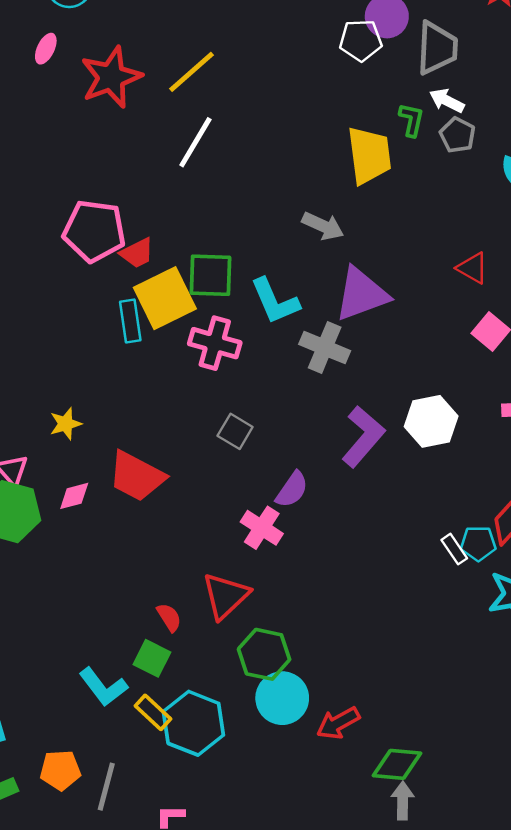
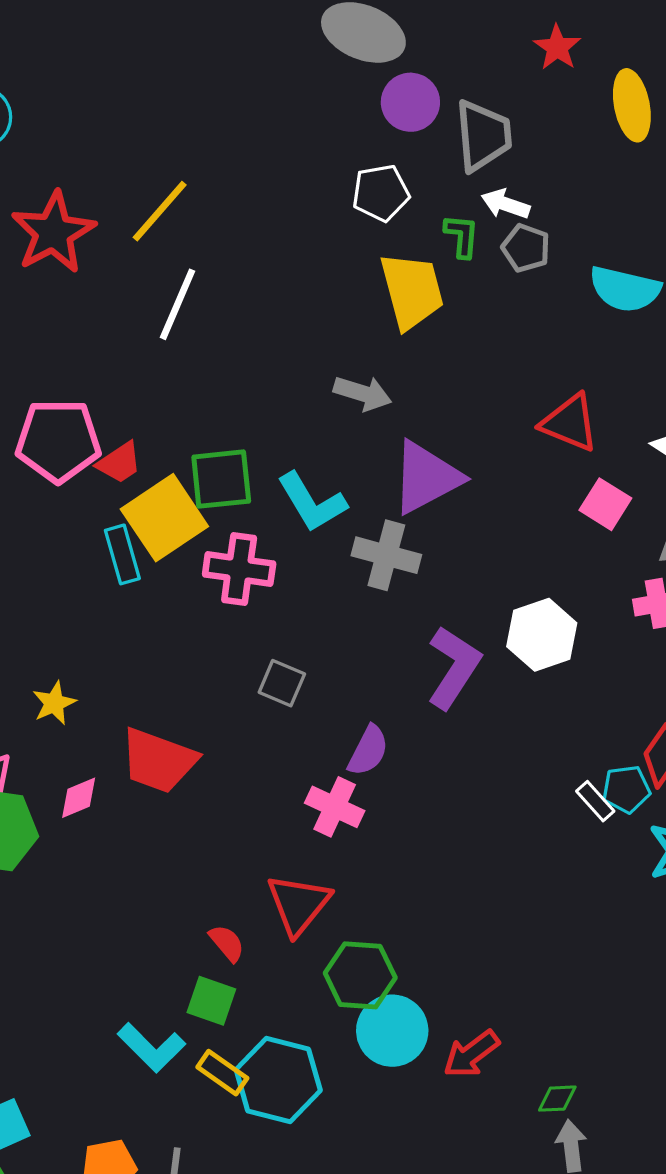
white pentagon: (361, 40) -> (381, 193), moved
red triangle: (473, 268) -> (570, 423), size x1.4
green diamond: (397, 764) -> (557, 1099), size x0.6

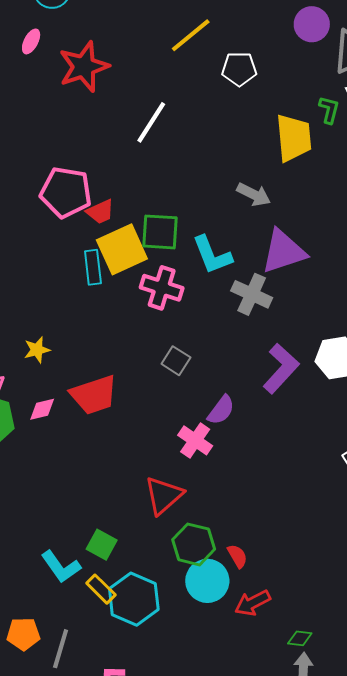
white pentagon: (381, 193) -> (239, 69), moved
yellow line: (160, 211) -> (191, 35), moved
red trapezoid: (158, 760) -> (94, 395), turned -48
red semicircle: (227, 943) -> (237, 556), moved

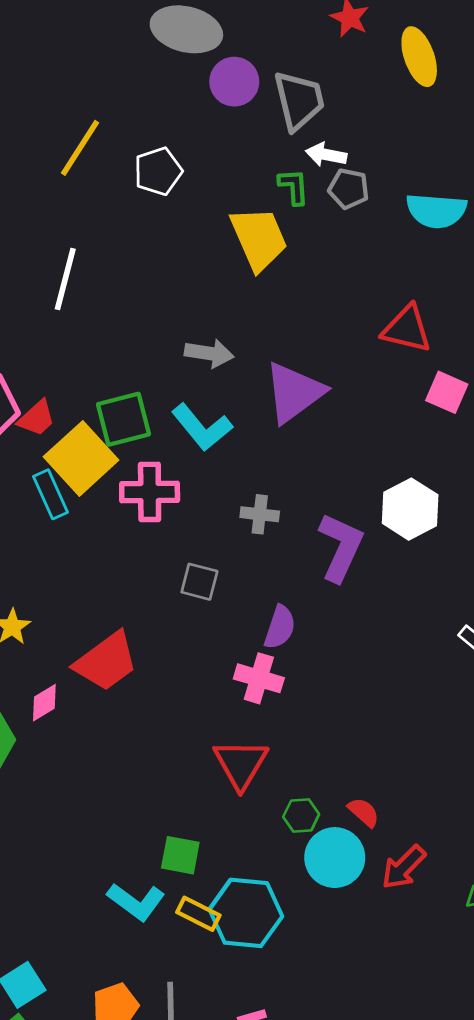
gray arrow: (254, 194) -> (209, 353), moved
gray cross: (252, 294) -> (260, 514), moved, size x0.7
green hexagon: (194, 544) -> (301, 816), size x0.6

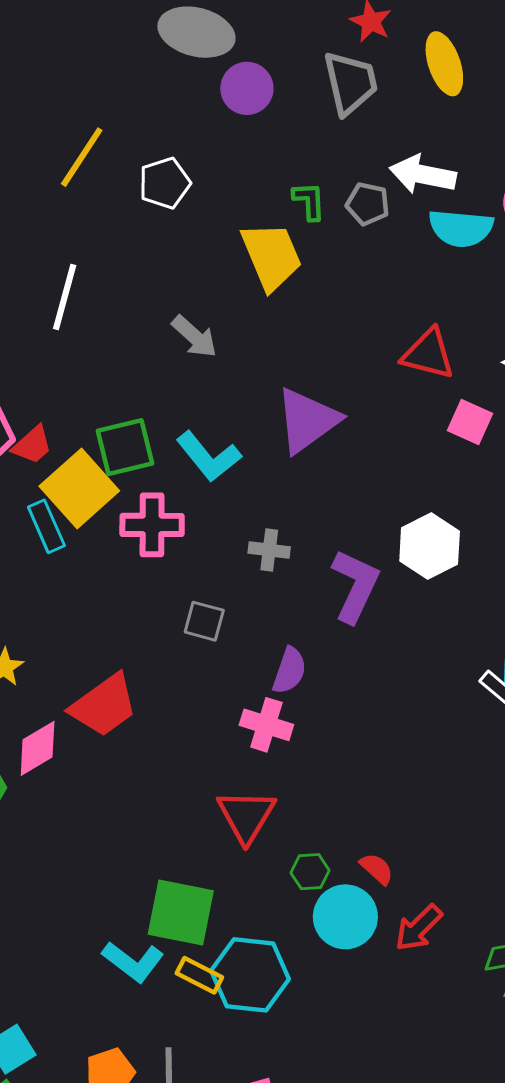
gray trapezoid: (299, 100) -> (350, 83), moved
white arrow: (326, 155) -> (423, 174), moved, size x1.5
gray arrow: (209, 353) -> (194, 336), moved, turned 33
pink diamond: (44, 703) -> (38, 748), size x1.4
green square: (180, 855) -> (181, 913), size x1.6

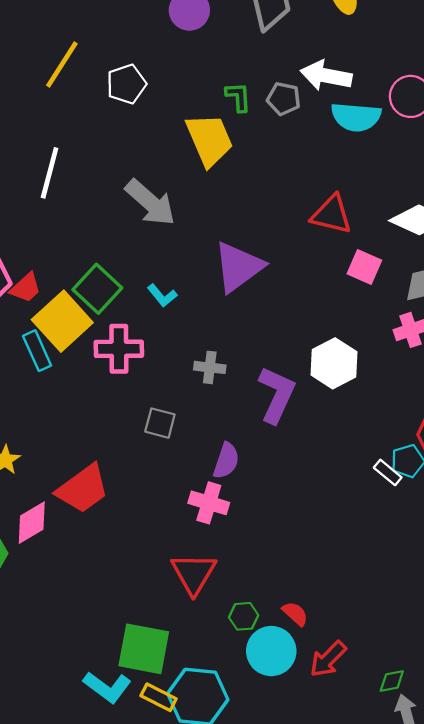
gray arrow: (194, 336) -> (150, 203), size x1.4
green square: (125, 447) -> (97, 289), turned -33
cyan L-shape: (209, 457) -> (162, 295), size x0.6

